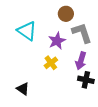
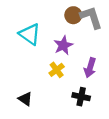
gray L-shape: (82, 33) -> (91, 17), moved
black cross: (86, 80) -> (81, 97), moved

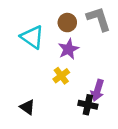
brown circle: (73, 15) -> (67, 23), moved
purple arrow: (90, 68) -> (98, 90), moved

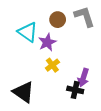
purple star: (69, 49) -> (47, 42), moved
black triangle: (27, 107) -> (23, 92), size x1.6

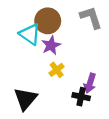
brown circle: (58, 20) -> (48, 21), moved, size x1.5
black triangle: (23, 92) -> (25, 99), turned 35

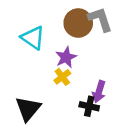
brown circle: (48, 21) -> (78, 23), moved
purple star: (51, 45) -> (66, 57), moved

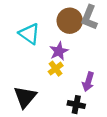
gray L-shape: (100, 19) -> (89, 17), turned -140
black cross: (89, 106) -> (76, 105), moved

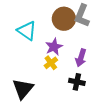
purple arrow: (88, 82) -> (81, 58), moved
black cross: (76, 105) -> (77, 82), moved

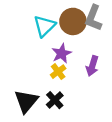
cyan triangle: (27, 31) -> (44, 26), moved, turned 40
black cross: (77, 82) -> (55, 100), moved, turned 35

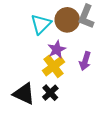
yellow cross: (58, 72) -> (53, 66), size x1.5
black triangle: (26, 101) -> (24, 94), turned -45

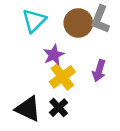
cyan triangle: (41, 24) -> (34, 21), moved
purple star: (57, 49) -> (54, 55), moved

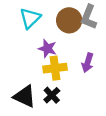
purple star: (54, 55) -> (47, 49), turned -30
yellow cross: (62, 77) -> (55, 68), turned 30

